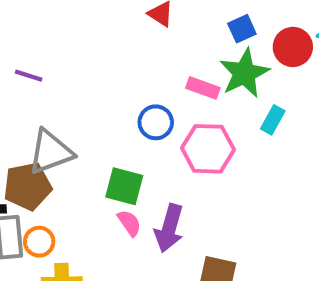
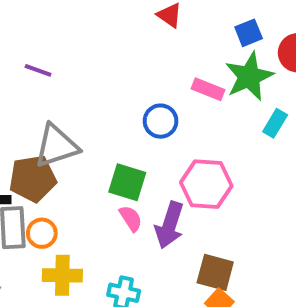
pink hexagon: (208, 149) -> (206, 184), moved

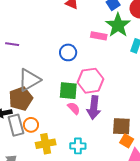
blue circle: (161, 121) -> (68, 52), moved
pink hexagon: (206, 184) -> (91, 81), moved

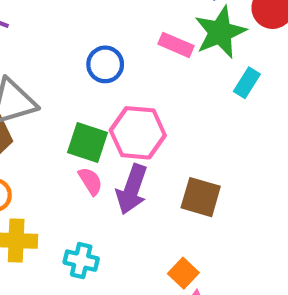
brown square: (121, 126) -> (201, 197), moved

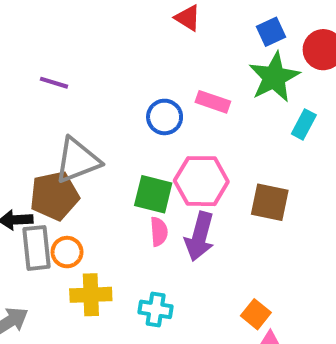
pink rectangle: (176, 45) -> (213, 102), moved
pink semicircle: (90, 181) -> (159, 232), turned 32
brown square: (201, 197) -> (270, 202), moved

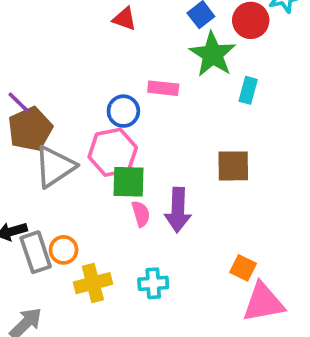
purple line: (54, 83) -> (19, 102), turned 40
pink hexagon: (201, 181) -> (113, 152), moved
brown pentagon: (54, 196) -> (30, 129), moved

